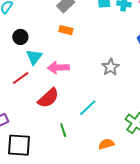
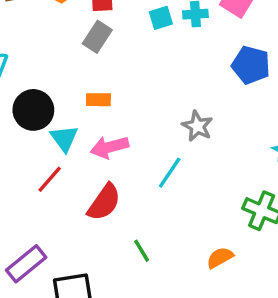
orange rectangle: (66, 30) -> (98, 100), moved
black circle: (20, 37) -> (33, 110), size x1.5
cyan line: (88, 108) -> (170, 173), moved

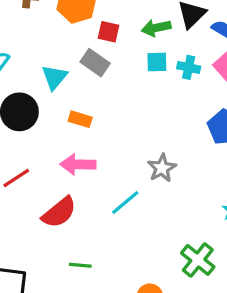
gray rectangle: (97, 37) -> (95, 63), turned 76
cyan triangle: (64, 138) -> (54, 77), moved
green line: (142, 251) -> (80, 265), turned -70

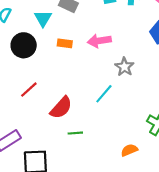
pink arrow: (78, 164) -> (99, 41), moved
green line: (80, 265) -> (75, 133), moved

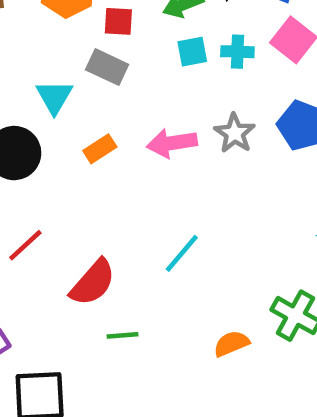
orange rectangle: (65, 43) -> (100, 149), turned -40
gray star: (124, 67) -> (235, 133), moved
orange semicircle: (129, 150) -> (231, 344), moved

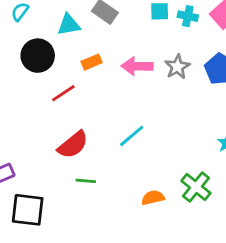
cyan triangle: (54, 97) -> (69, 25), turned 40
red line: (25, 245) -> (63, 93), moved

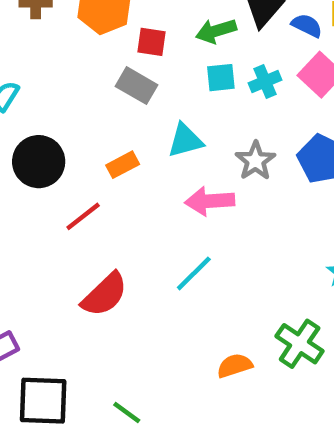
cyan cross: (188, 16) -> (265, 81), turned -30
cyan triangle: (69, 25) -> (185, 140), moved
pink arrow: (137, 66) -> (210, 201), moved
green line: (86, 181) -> (127, 413), moved, turned 36

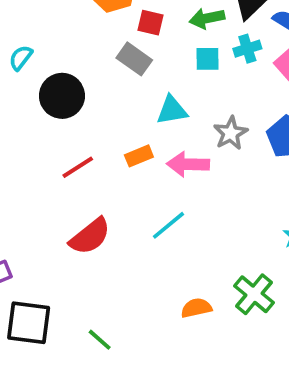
cyan cross: (265, 81) -> (247, 49), moved
black circle: (39, 162) -> (62, 96), moved
orange rectangle: (123, 165) -> (139, 156), moved

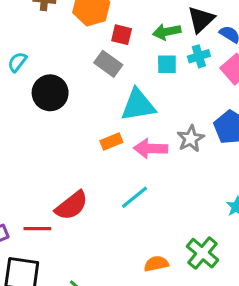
cyan triangle: (172, 110) -> (138, 105), size x1.4
gray star: (231, 133) -> (191, 139), moved
red line: (78, 167) -> (37, 229), moved, turned 32

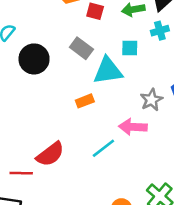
gray rectangle: (108, 64) -> (81, 48), moved
cyan square: (167, 64) -> (130, 48), moved
pink arrow: (151, 148) -> (133, 127), moved

